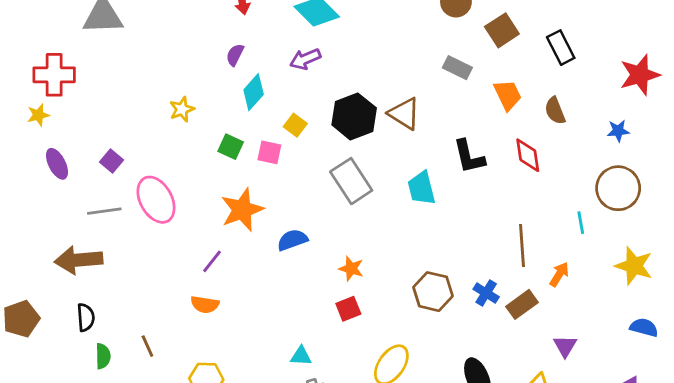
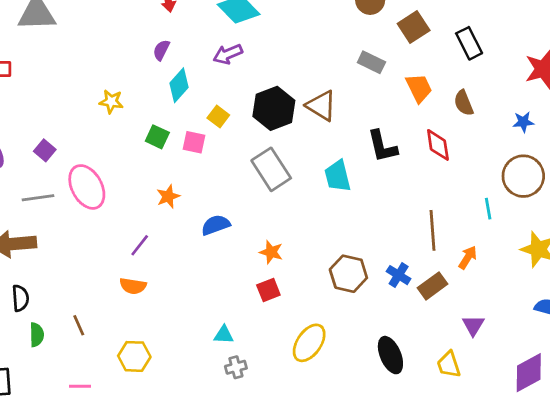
yellow star: (182, 109) -> (111, 102), turned 30
orange star: (242, 210) -> (168, 196), size x0.6

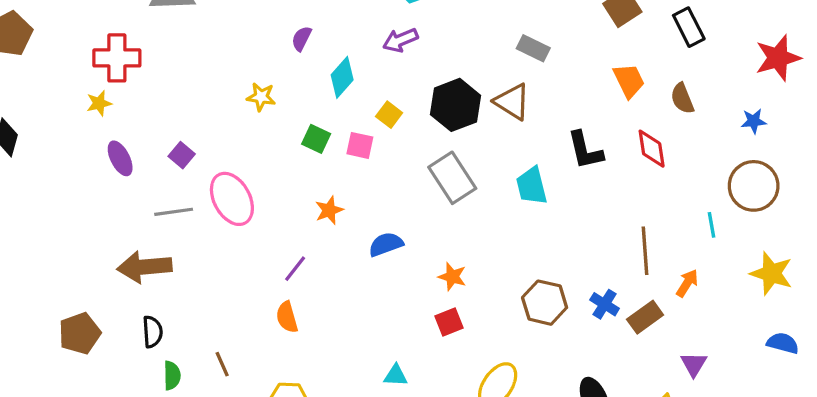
purple semicircle: (161, 50) -> (302, 38), moved
gray rectangle: (371, 62) -> (533, 48), moved
orange semicircle: (133, 286) -> (287, 317), turned 65

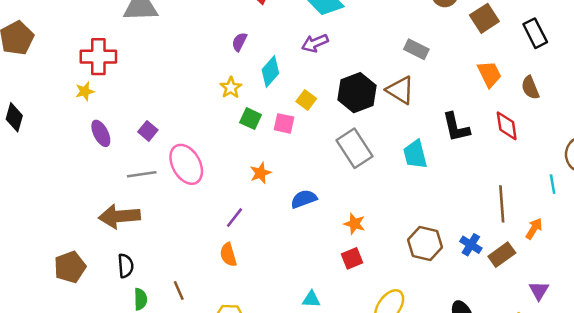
yellow star: (261, 97) -> (231, 88), moved, turned 30

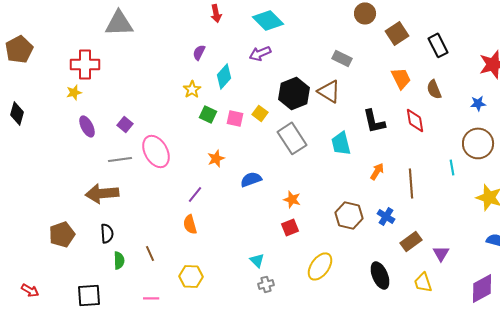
yellow square: (306, 100) -> (260, 113), moved
orange arrow: (534, 229) -> (377, 171), moved
brown rectangle: (502, 255) -> (411, 241), moved
cyan triangle: (311, 299) -> (257, 260), turned 42

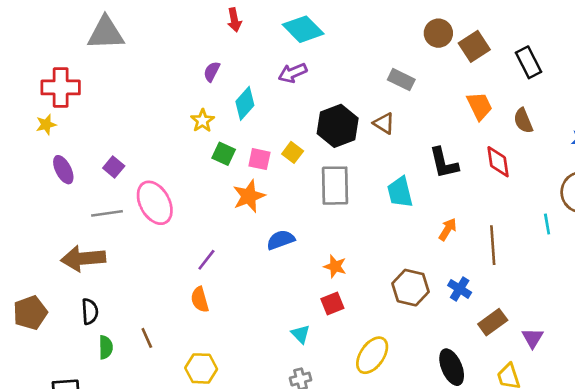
brown circle: (365, 13) -> (438, 33), moved
brown triangle: (329, 91) -> (384, 123), size x0.7
gray rectangle: (292, 138) -> (335, 186), turned 32
orange star: (216, 158) -> (249, 196), moved, size x1.4
cyan triangle: (257, 260) -> (301, 334), moved

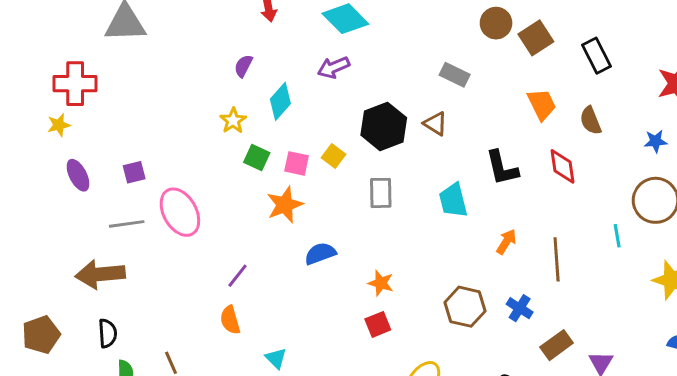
purple square: (114, 167) -> (134, 172), turned 36
gray rectangle: (335, 186) -> (381, 193), size x0.7
cyan triangle: (301, 334) -> (276, 358), moved

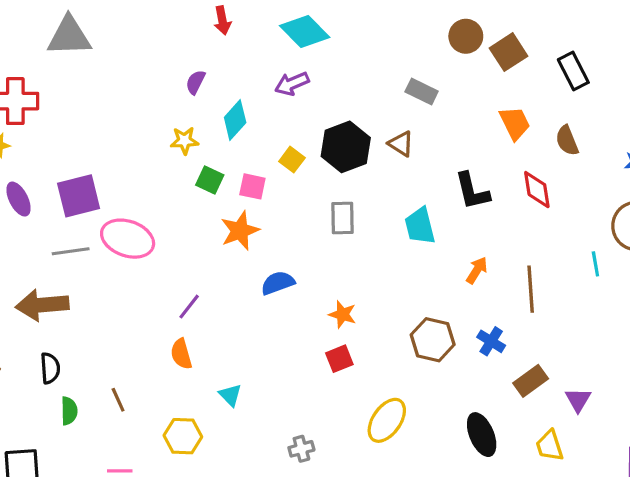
yellow star: (233, 121) -> (184, 141), turned 30
yellow square: (334, 156) -> (292, 160), moved
purple square: (134, 172) -> (79, 196), size x1.8
pink ellipse: (180, 212) -> (128, 239), turned -42

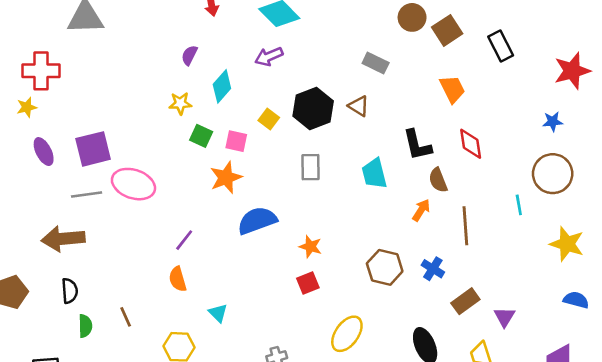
brown semicircle: (567, 141) -> (438, 180), moved
blue semicircle: (278, 283) -> (257, 221), size x1.4

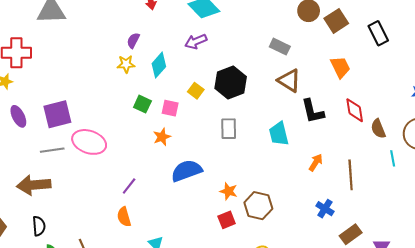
yellow star: (180, 103) -> (126, 64), moved
brown triangle: (359, 106) -> (289, 80), moved, size x1.4
orange star: (226, 178) -> (162, 137), size x0.7
brown semicircle: (438, 180) -> (378, 129), moved
brown hexagon: (385, 267) -> (258, 206), moved

